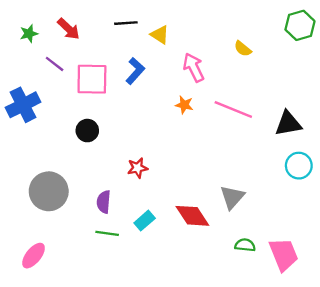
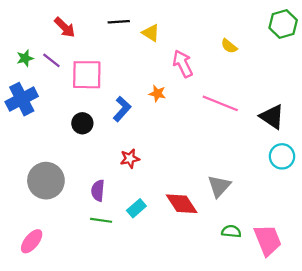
green star: (29, 34) -> (25, 58), moved
blue L-shape: (135, 71) -> (122, 109), moved
orange star: (184, 105) -> (157, 93), moved
black triangle: (288, 124) -> (272, 117), turned 44

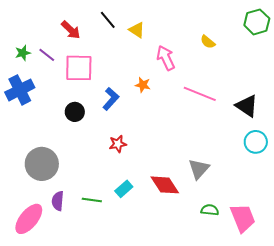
black line: (119, 22) -> (108, 20), turned 54
red arrow: (65, 27) -> (71, 30), moved
purple semicircle: (98, 191) -> (58, 201), moved
pink ellipse: (32, 241) -> (29, 219), size x1.4

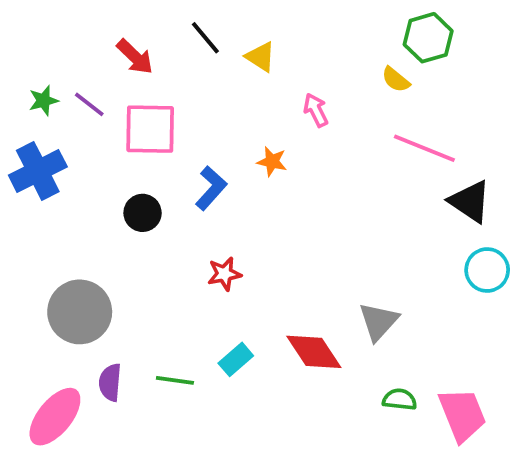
green hexagon: (257, 22) -> (428, 38), moved
pink arrow: (166, 58) -> (316, 110), size x0.7
pink line: (200, 94) -> (424, 148), moved

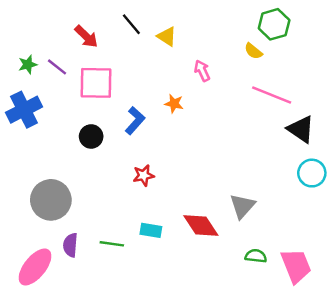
cyan rectangle: (236, 359) -> (151, 230), turned 50

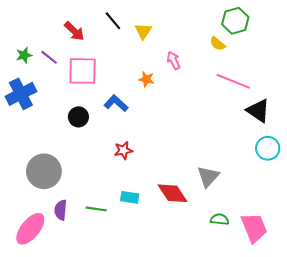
yellow triangle: (167, 36) -> (143, 31), turned 30
orange star: (174, 104) -> (146, 79), moved
blue L-shape: (135, 121) -> (116, 103), turned -90

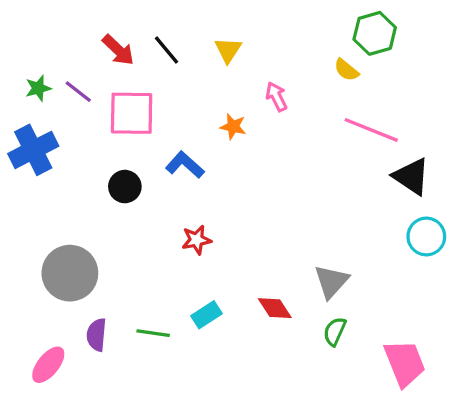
black line: (113, 21) -> (166, 50), moved
red diamond: (173, 193) -> (275, 308), size x0.7
cyan rectangle: (130, 197) -> (206, 315), turned -42
green semicircle: (220, 219) -> (335, 331), moved, turned -72
pink ellipse: (30, 229) -> (48, 365), size x0.7

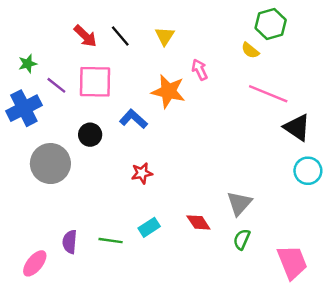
purple line: (78, 92) -> (56, 85), moved
orange star: (233, 127) -> (168, 91), size x1.8
gray circle: (70, 273) -> (50, 164), moved

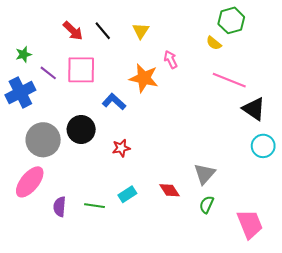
black circle: (90, 135) -> (81, 129), moved, size x1.4
pink ellipse: (35, 263) -> (30, 182), moved, size x1.4

